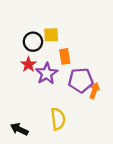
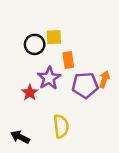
red star: (28, 64) -> (30, 93), moved
orange arrow: (94, 91) -> (104, 79), moved

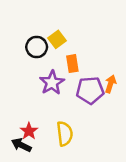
yellow square: (54, 37) -> (57, 39), turned -35
red star: (30, 93) -> (29, 131), moved

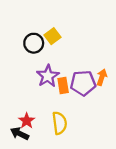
orange rectangle: (72, 64) -> (63, 85), moved

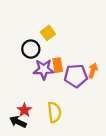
black circle: (34, 43) -> (31, 49), moved
purple star: (48, 76) -> (44, 69), turned 30
orange rectangle: (63, 85) -> (58, 65), moved

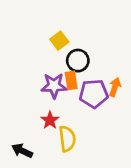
black circle: (31, 49) -> (78, 61), moved
red star: (24, 110) -> (50, 120), moved

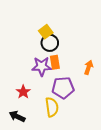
black circle: (78, 61) -> (50, 43), moved
purple pentagon: (94, 94) -> (63, 88), moved
red star: (50, 120) -> (23, 92), moved

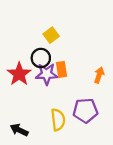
black circle: (50, 43) -> (41, 58), moved
purple pentagon: (63, 88) -> (85, 111), moved
red star: (23, 92) -> (19, 74), moved, size x1.5

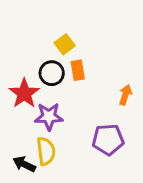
orange rectangle: (61, 69) -> (78, 70), moved
purple star: (47, 74) -> (49, 117), moved
yellow semicircle: (58, 120) -> (46, 151), moved

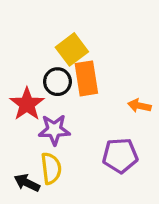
yellow square: (65, 44) -> (72, 49), size x1.4
orange rectangle: (78, 70) -> (86, 78), size x1.5
orange arrow: (125, 95) -> (139, 106), turned -96

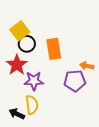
yellow square: (72, 49) -> (20, 31), moved
black circle: (57, 82) -> (27, 44), moved
purple pentagon: (120, 156) -> (75, 81), moved

